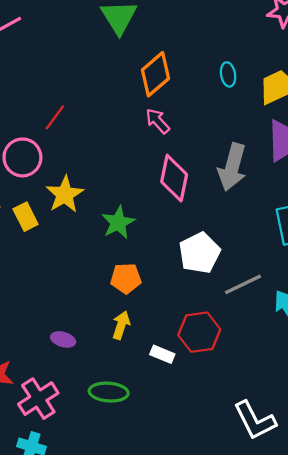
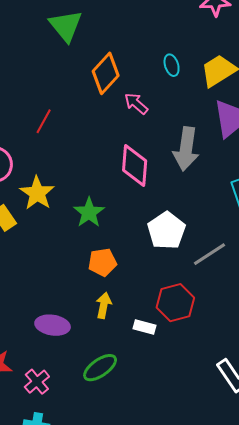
red line: (55, 117) -> (44, 121), moved
pink arrow: (158, 121) -> (136, 104), moved
purple ellipse: (63, 339) -> (53, 325), size x1.5
green ellipse: (109, 392) -> (100, 368), turned -32
pink cross: (38, 399) -> (37, 382), size x0.7

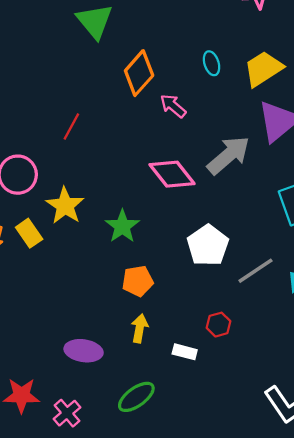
gray arrow: (186, 149) -> (228, 155), turned -138
pink diamond: (135, 166) -> (172, 174), turned -42
red hexagon: (175, 303) -> (218, 325), size x0.6

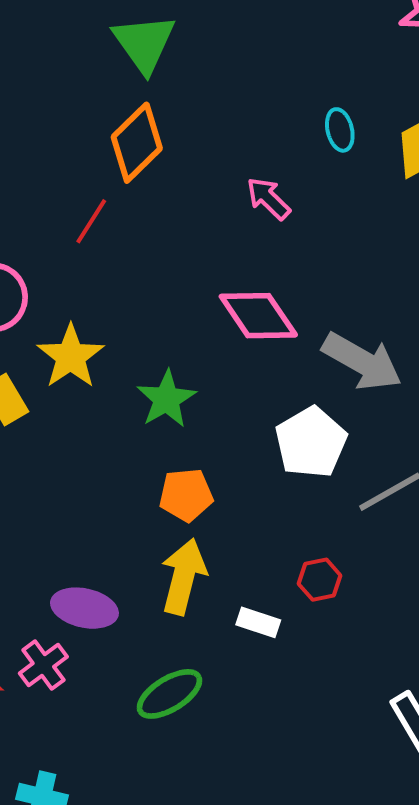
orange diamond: (139, 73) -> (137, 143), moved
gray arrow: (228, 155) -> (362, 361), moved, turned 66
yellow arrow: (140, 328) -> (183, 577), size x1.5
pink cross: (67, 413) -> (43, 665), moved

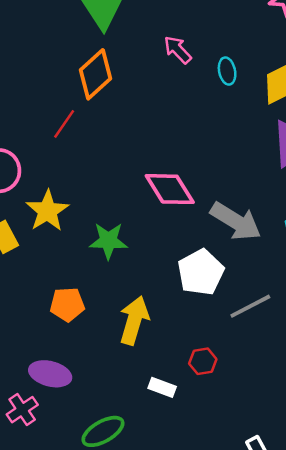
pink arrow: (268, 198) -> (178, 50), moved
green star: (166, 399) -> (108, 241), turned 30
orange pentagon: (186, 495) -> (67, 304), moved
yellow arrow: (183, 577) -> (134, 320), moved

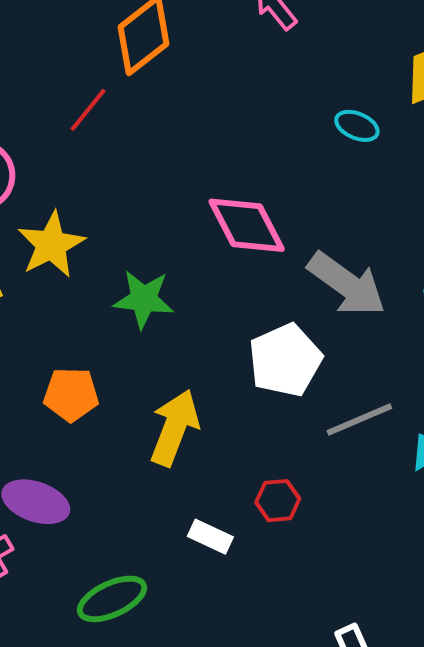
cyan ellipse: (227, 71) -> (357, 126), moved, turned -60

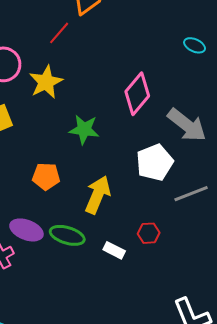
pink diamond: (247, 225) -> (137, 94), turned 66
yellow star: (51, 245) -> (46, 82), moved
green ellipse: (112, 599) -> (67, 235), moved, turned 40

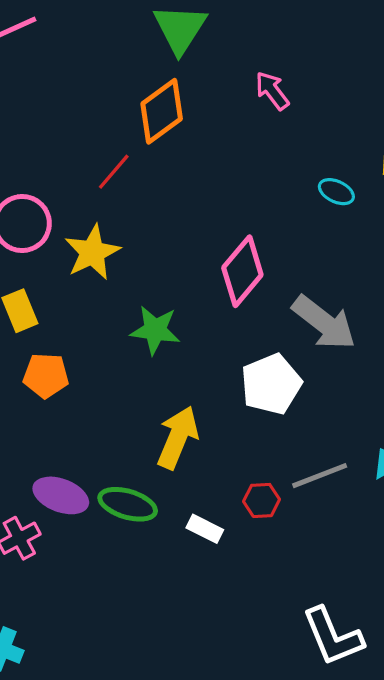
orange pentagon: (46, 176) -> (46, 376), moved
gray line: (191, 194) -> (320, 476), moved

